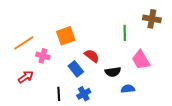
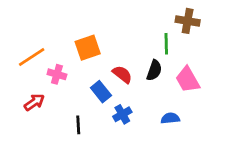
brown cross: (152, 19) -> (188, 21), moved
black semicircle: (113, 72) -> (154, 70), moved, turned -63
blue cross: (84, 94) -> (122, 114), moved

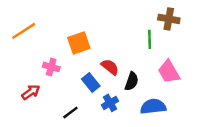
orange line: (32, 57) -> (24, 31), moved
black semicircle: (154, 70) -> (132, 81), moved
blue semicircle: (170, 118) -> (153, 107), size x1.5
black line: (78, 125) -> (70, 113), turned 56

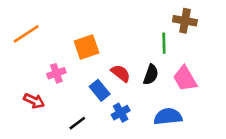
pink cross: (51, 67) -> (56, 73), turned -35
black semicircle: (132, 81) -> (151, 75), moved
red arrow: (31, 92) -> (34, 101), turned 60

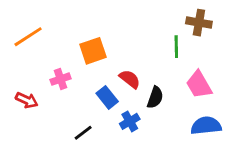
black semicircle: (151, 75) -> (155, 97), moved
red arrow: (34, 101) -> (27, 100), moved
blue semicircle: (168, 117) -> (206, 126), moved

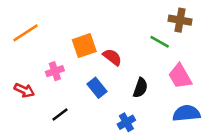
green line: (176, 47) -> (160, 42), turned -60
red semicircle: (130, 79) -> (112, 57), moved
blue cross: (130, 121) -> (126, 122), moved
black line: (83, 133) -> (60, 115), moved

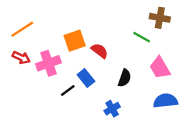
pink cross: (55, 71) -> (48, 63), size x1.5
red arrow: (24, 90) -> (21, 58), moved
black line: (60, 115) -> (68, 91), moved

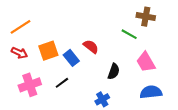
orange square: (75, 41) -> (48, 51), moved
pink cross: (48, 63) -> (30, 85), moved
blue rectangle: (86, 78) -> (71, 58), moved

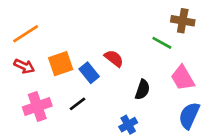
blue semicircle: (151, 92) -> (189, 116), turned -60

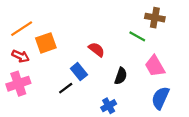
orange square: (61, 64) -> (46, 43), moved
blue rectangle: (89, 73) -> (79, 72), moved
pink cross: (37, 106) -> (18, 84), moved

